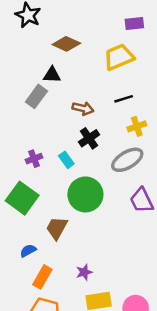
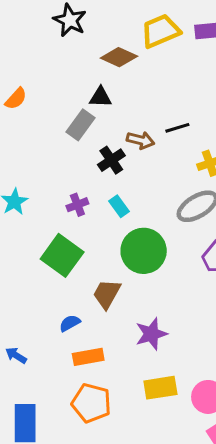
yellow trapezoid: (119, 57) -> (160, 31), moved
black line: (124, 99) -> (177, 128), moved
black cross: (89, 138) -> (111, 160), moved
purple star: (84, 272) -> (151, 334), moved, size x1.5
orange rectangle: (42, 277) -> (88, 357), turned 50

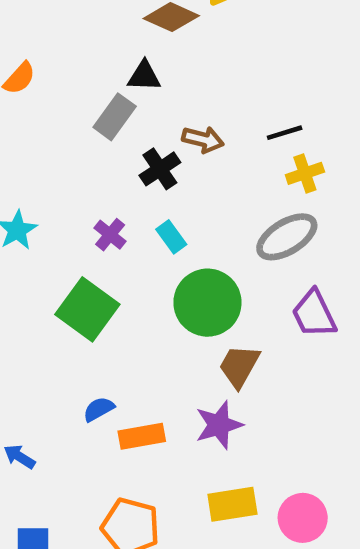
black line: (177, 128) -> (285, 133), moved
purple cross: (77, 205) -> (110, 235), turned -30
brown trapezoid: (107, 294) -> (239, 366), moved
orange rectangle: (88, 357) -> (142, 436), moved

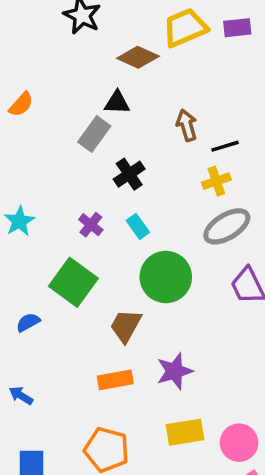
brown arrow: (203, 139) -> (187, 125), moved, turned -120
yellow cross: (305, 173) -> (216, 181), moved
brown trapezoid: (239, 366) -> (126, 326), moved
blue semicircle: (99, 409) -> (28, 322), moved

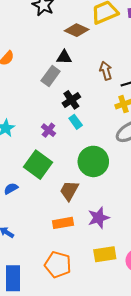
cyan rectangle: (138, 226) -> (76, 122), moved

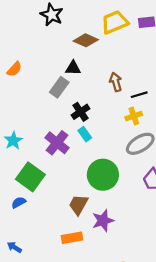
purple cross: (48, 130) -> (57, 143), size x1.6
green square: (38, 165) -> (30, 177), moved
purple star: (99, 218) -> (103, 221), moved

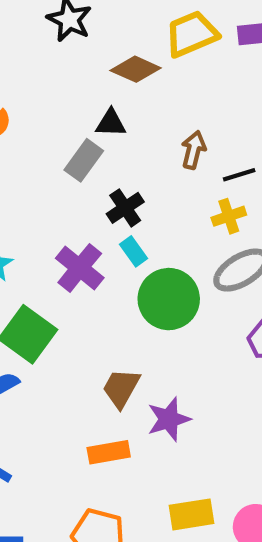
brown arrow: (116, 82) -> (194, 150), turned 30
green circle: (103, 175) -> (169, 299), moved

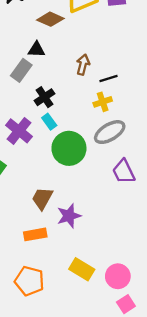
yellow rectangle: (191, 514) -> (82, 269), turned 40

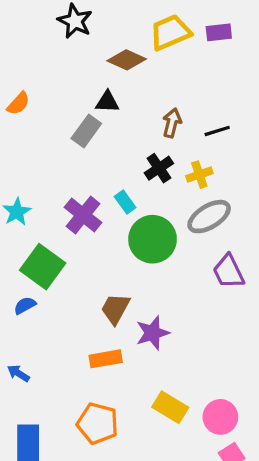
black line: (109, 79) -> (217, 131), moved
black cross: (45, 97) -> (159, 168), moved

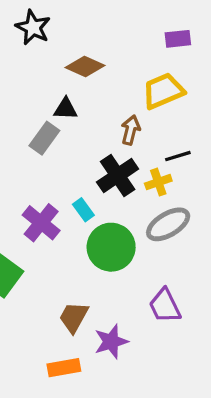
yellow trapezoid: (170, 32) -> (163, 91), moved
black line: (217, 131) -> (178, 156), moved
black cross: (159, 168) -> (118, 176), size x1.4
purple trapezoid: (228, 272) -> (165, 306), moved

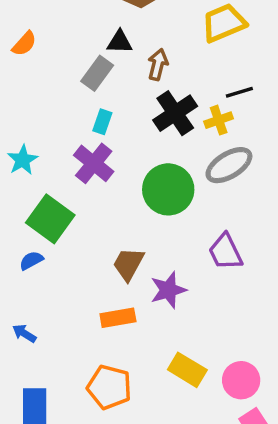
brown arrow: (131, 130) -> (158, 65), moved
cyan rectangle: (83, 210) -> (102, 122), moved, turned 55

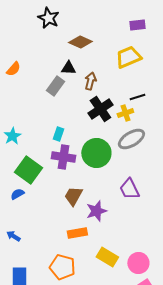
cyan rectangle: (102, 122) -> (58, 134), moved
purple cross: (94, 163) -> (63, 157), moved, turned -30
orange rectangle: (118, 318) -> (77, 233), moved

